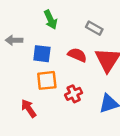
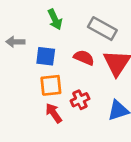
gray rectangle: (94, 28) -> (102, 29), size x1.5
red arrow: (29, 108) -> (54, 113), moved

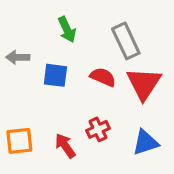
gray rectangle: (102, 29) -> (126, 41), turned 36
orange square: (51, 85) -> (19, 141), moved

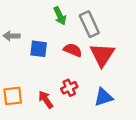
green arrow: (67, 29) -> (60, 16), moved

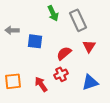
red semicircle: (73, 50) -> (64, 53), moved, turned -63
red triangle: (102, 55) -> (89, 46), size x0.6

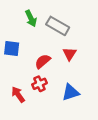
gray rectangle: (78, 20) -> (58, 26), turned -35

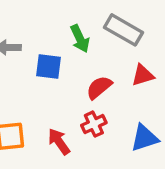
green arrow: (31, 18) -> (80, 39), moved
red triangle: (69, 54) -> (143, 75), turned 40

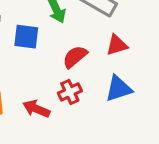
blue triangle: (144, 138) -> (118, 89), moved
red arrow: (59, 142) -> (36, 109), turned -32

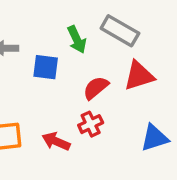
red triangle: (117, 45) -> (139, 76), size x1.4
blue triangle: (118, 89) -> (155, 138), moved

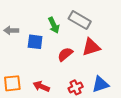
red cross: (91, 124) -> (76, 87), moved

